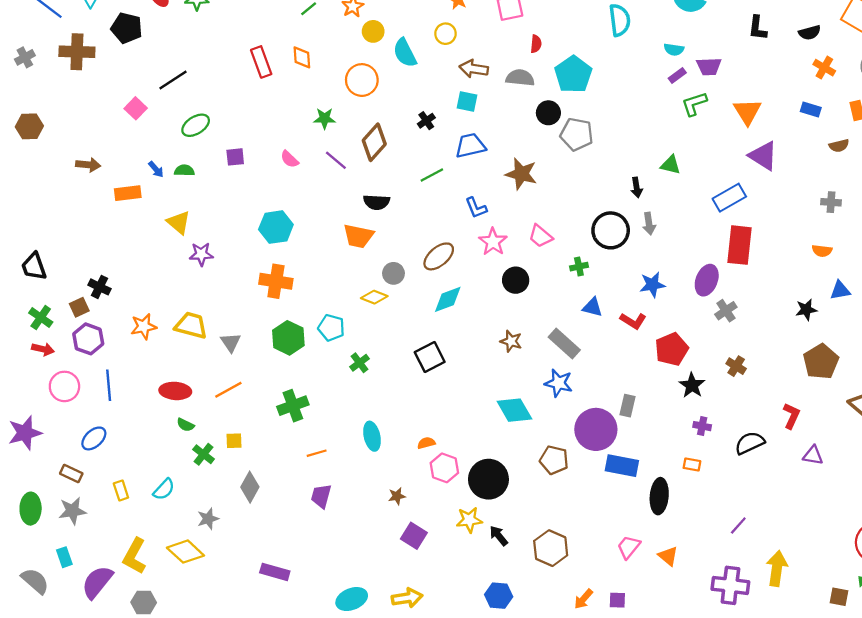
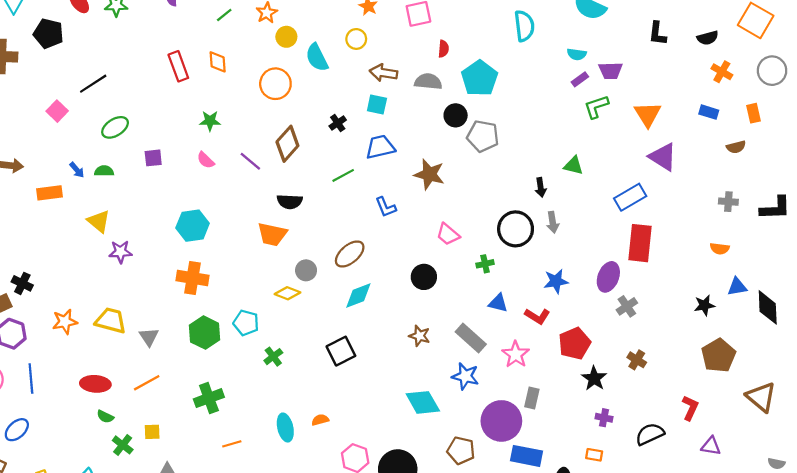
green star: (325, 118) -> (210, 121), moved
pink star: (493, 242) -> (516, 354), moved
orange semicircle: (426, 443) -> (320, 420), moved

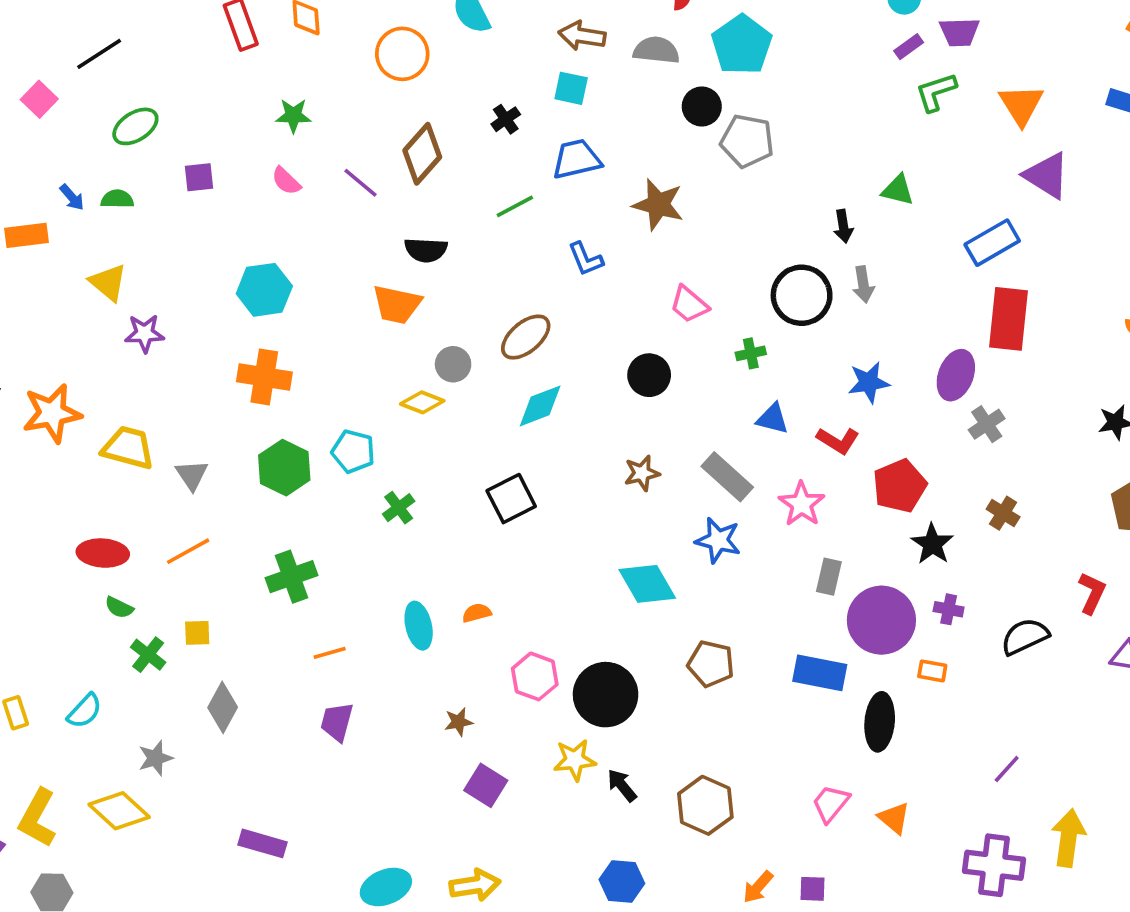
orange star: (65, 322) -> (52, 413), moved, size x1.4
brown star: (420, 336) -> (642, 473), turned -30
purple circle: (501, 421) -> (881, 620), moved

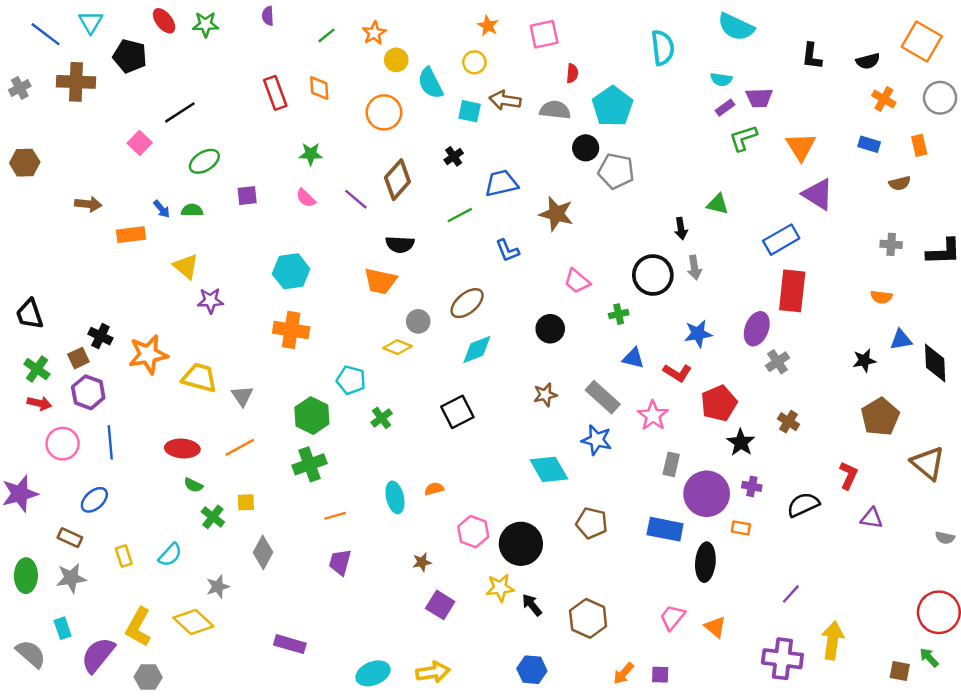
cyan square: (571, 88) -> (470, 111), moved
green hexagon: (284, 468) -> (312, 416), moved

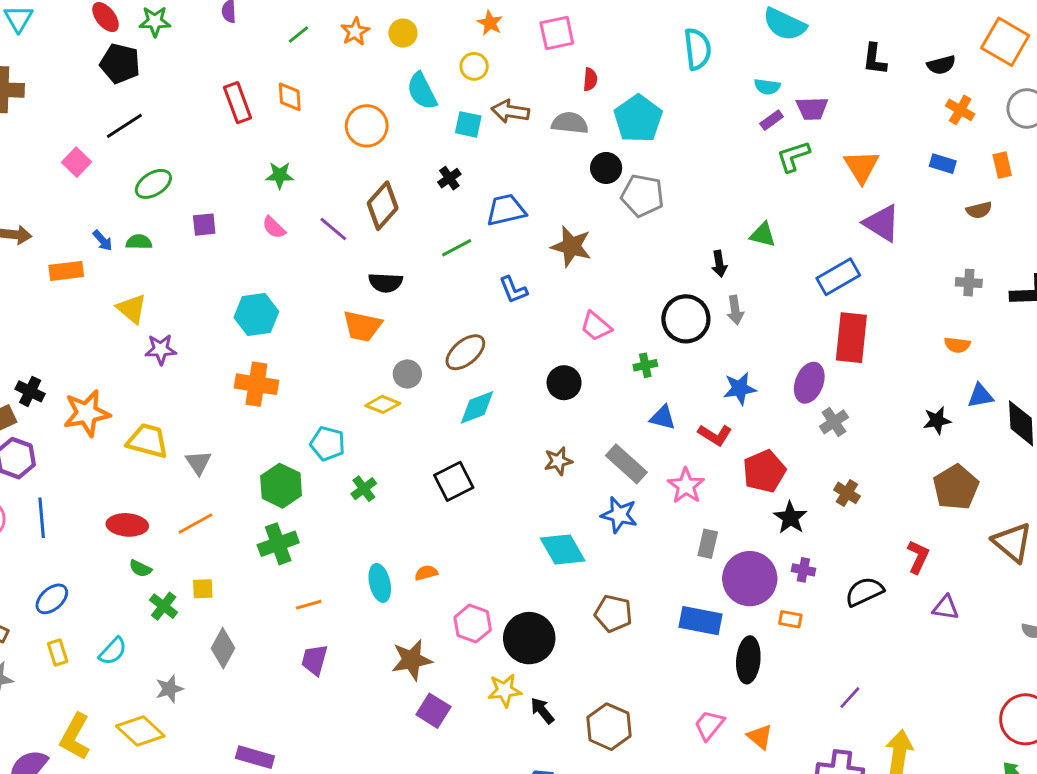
black pentagon: (130, 56) -> (120, 63), moved
yellow circle: (396, 60) -> (403, 33), moved
blue ellipse: (94, 500) -> (52, 599), moved
brown star: (422, 562) -> (412, 660), size x1.8

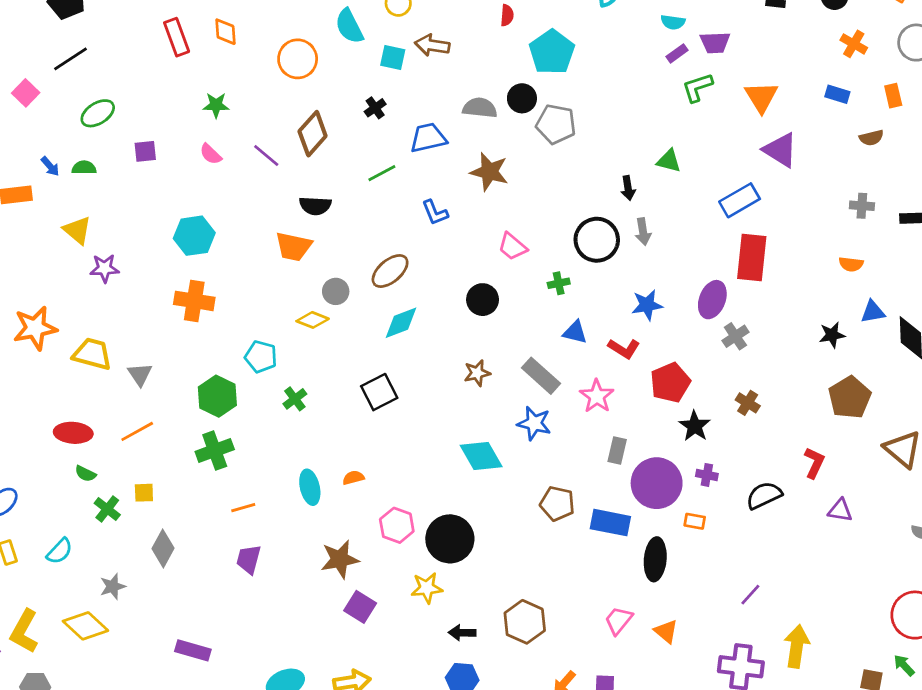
gray semicircle: (570, 123) -> (480, 108), moved
brown pentagon: (613, 613) -> (557, 504), moved
black arrow: (542, 711) -> (462, 633), moved, turned -50

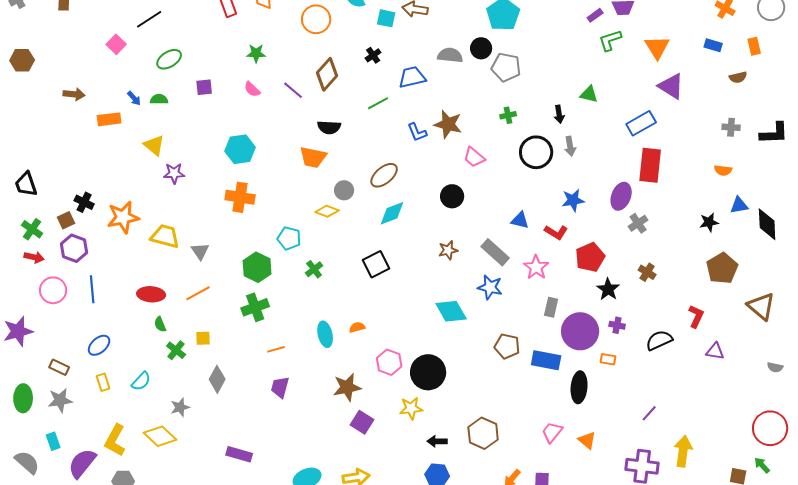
brown star: (489, 172) -> (448, 124), moved
green cross: (559, 283) -> (508, 115), moved
green semicircle: (85, 474) -> (160, 324), turned 42

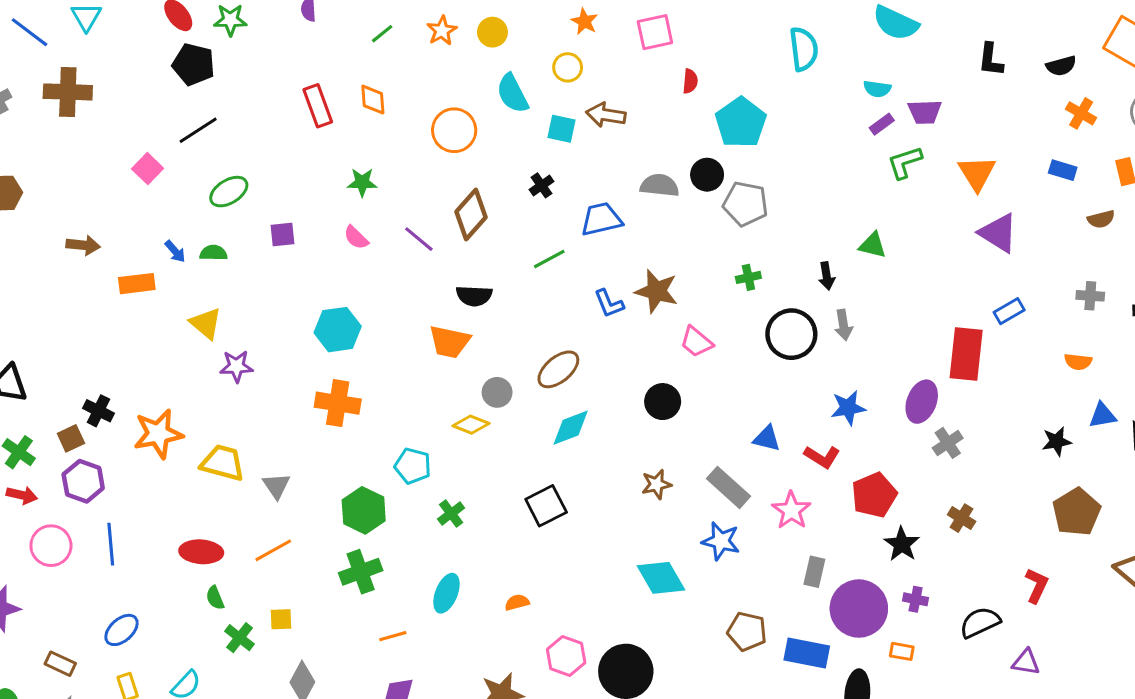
blue rectangle: (641, 123) -> (1009, 311), moved, size x0.7
cyan ellipse: (325, 334) -> (446, 593), moved, turned 35
purple triangle: (715, 351) -> (1026, 662), moved

